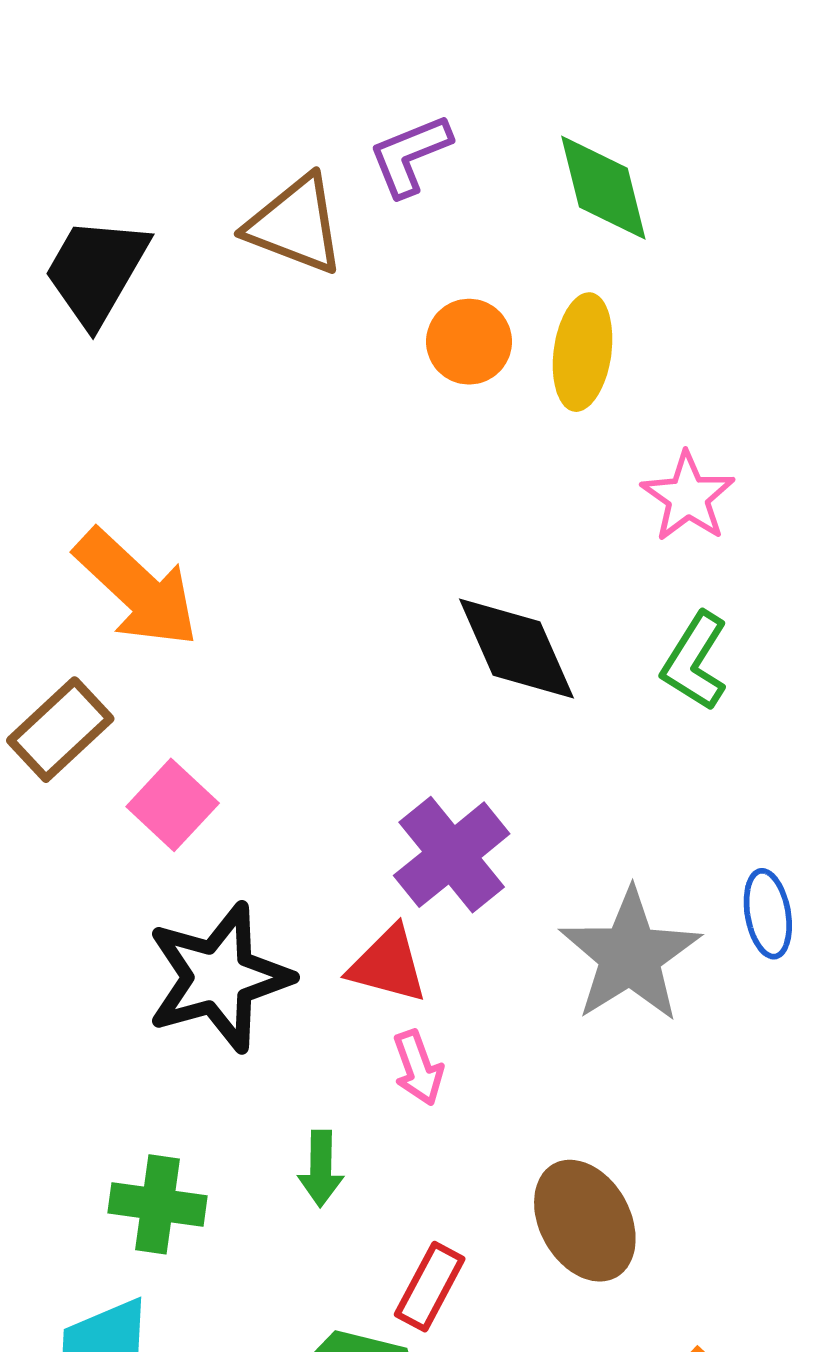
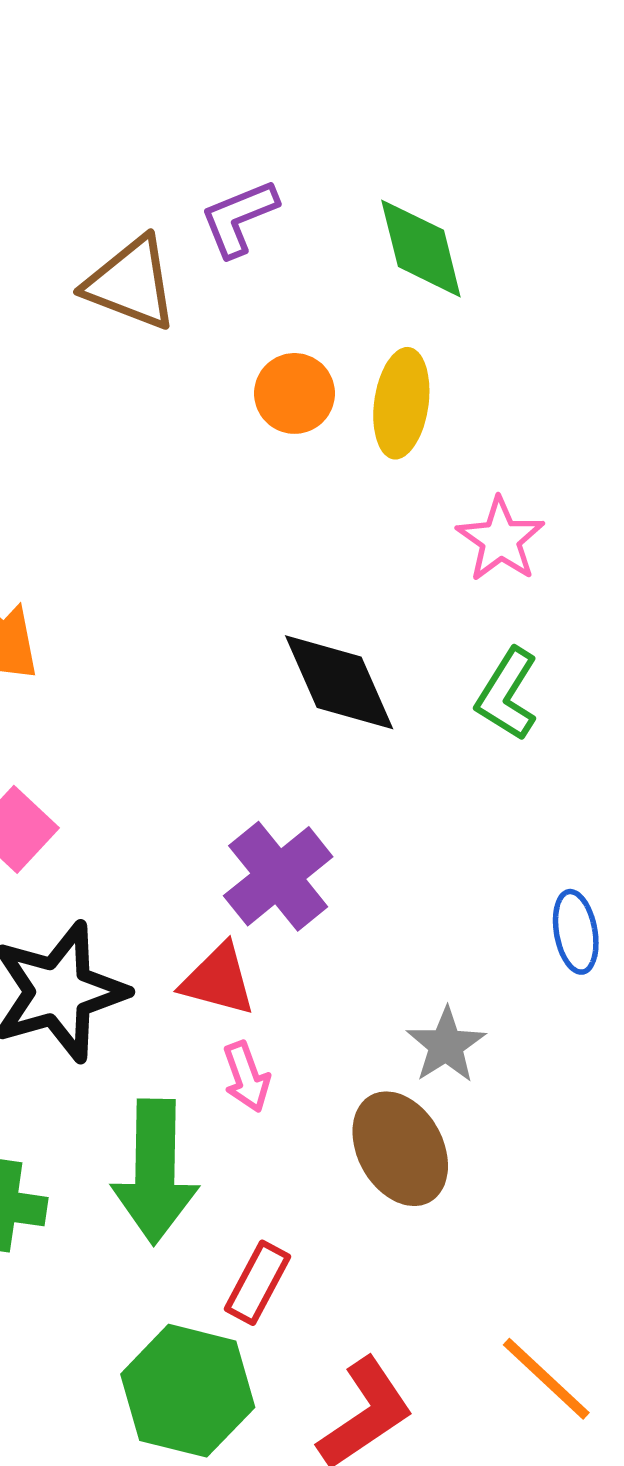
gray star: (630, 955) -> (446, 1045), moved, size x0.6
green arrow: (321, 1169) -> (155, 1172), size x2.0
brown ellipse: (585, 1221) -> (400, 1149), moved

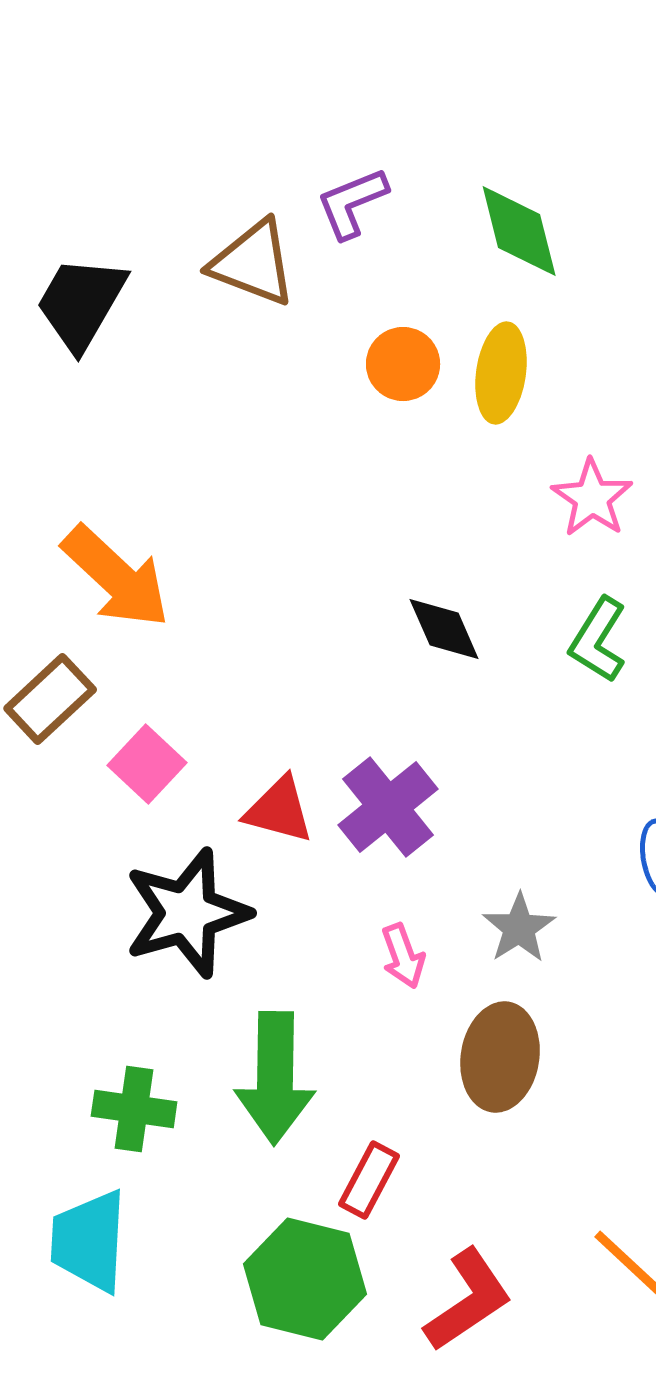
black diamond: (339, 682) -> (444, 629), size x0.7
red triangle: (218, 980) -> (279, 810), moved
gray star: (446, 1045) -> (519, 928), moved
pink arrow: (247, 1077) -> (403, 956), moved
brown ellipse: (400, 1149) -> (500, 1057), turned 38

